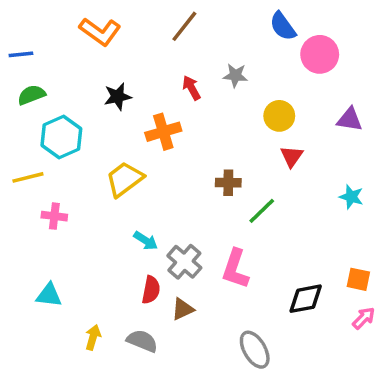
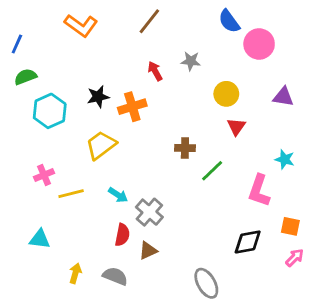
blue line: (21, 54) -> (17, 44), turned -60
black star: (118, 97) -> (98, 97), moved
yellow line: (28, 177) -> (71, 194), moved
pink cross: (54, 216) -> (44, 175), turned -30
pink L-shape: (235, 269) -> (259, 191), moved

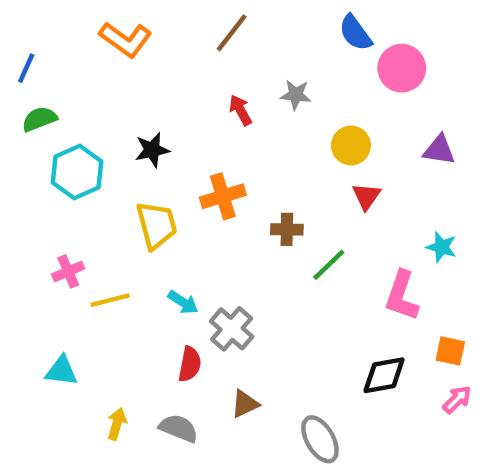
orange cross: (132, 107) -> (223, 196), moved
yellow trapezoid: (101, 145) -> (157, 225), turned 112
brown triangle: (148, 251) -> (245, 404), moved

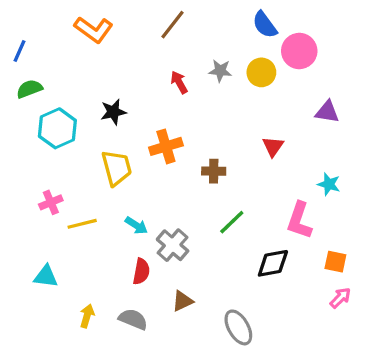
yellow circle: (351, 145) -> (261, 72), moved
green line: (329, 265) -> (232, 222), moved
black diamond: (384, 375) -> (273, 263), moved

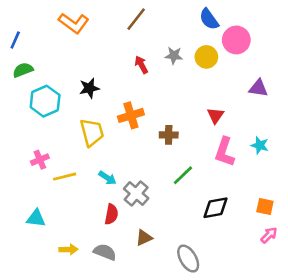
pink L-shape: (299, 220) -> (225, 152), moved
yellow arrow: (87, 316) -> (68, 249), turned 72

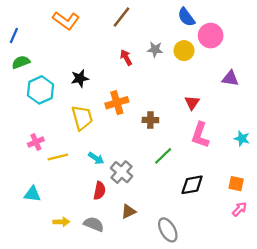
cyan star: (260, 145) -> (242, 139), moved

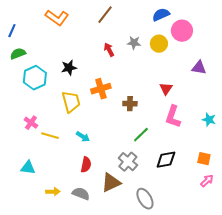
blue semicircle: (186, 17) -> (161, 15), turned 102
pink cross: (36, 142) -> (31, 123), turned -32
yellow line: (58, 157) -> (50, 136), turned 30
gray cross: (121, 172) -> (128, 162), moved
brown triangle: (128, 211) -> (111, 183), size x1.5

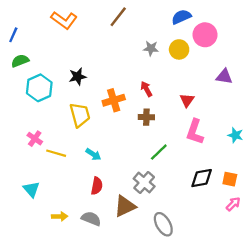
red arrow: (109, 50) -> (146, 89), moved
black diamond: (166, 160) -> (202, 178), moved
cyan triangle: (28, 168) -> (31, 189), turned 42

